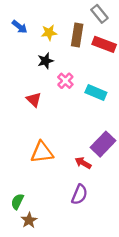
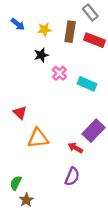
red triangle: (34, 100) -> (20, 113), moved

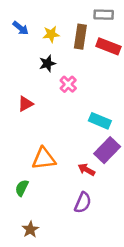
gray rectangle: (90, 12) -> (104, 15), turned -49
cyan rectangle: (87, 84) -> (100, 121), moved
red triangle: (20, 113) -> (25, 104), moved, turned 48
green semicircle: (16, 183) -> (22, 188), moved

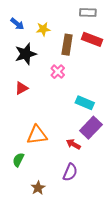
brown rectangle: (80, 37) -> (67, 45), moved
black star: (47, 63) -> (26, 54), moved, size x1.5
brown star: (30, 229) -> (38, 188), moved

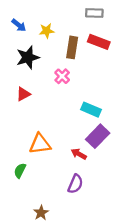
brown star: (38, 188) -> (41, 213), moved

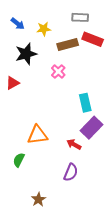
gray rectangle: (94, 13) -> (80, 17), moved
brown rectangle: (72, 47) -> (68, 44), turned 66
red triangle: (23, 94) -> (12, 83), moved
cyan rectangle: (91, 110) -> (85, 103), turned 54

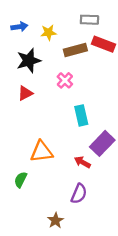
blue arrow: (18, 24) -> (19, 27), turned -48
red triangle: (12, 83) -> (25, 93), moved
cyan rectangle: (85, 103) -> (81, 115), moved
brown star: (38, 199) -> (56, 221), moved

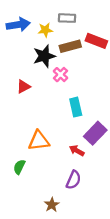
gray rectangle: (89, 20) -> (67, 18), moved
blue arrow: (19, 27) -> (18, 25), size x1.5
black star: (29, 61) -> (44, 56), moved

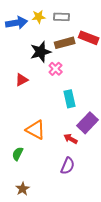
yellow star: (45, 30) -> (39, 17), moved
orange triangle: (39, 141) -> (36, 130), turned 35
brown star: (52, 205) -> (23, 189), moved

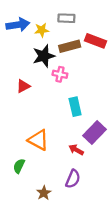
yellow star: (39, 17) -> (42, 30), moved
pink cross: (56, 69) -> (60, 74), turned -32
brown star: (23, 189) -> (44, 193), moved

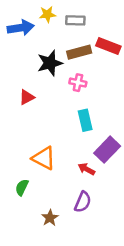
yellow star: (42, 30) -> (47, 14), moved
pink cross: (60, 74) -> (78, 83), moved

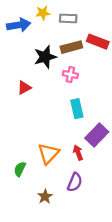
orange triangle: (44, 158) -> (48, 154), moved, turned 45
red arrow: (86, 169) -> (78, 153), turned 40

